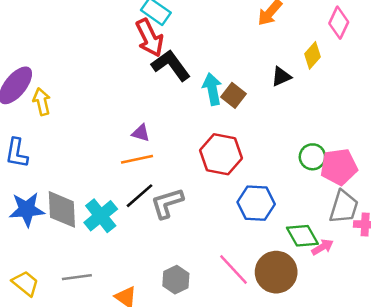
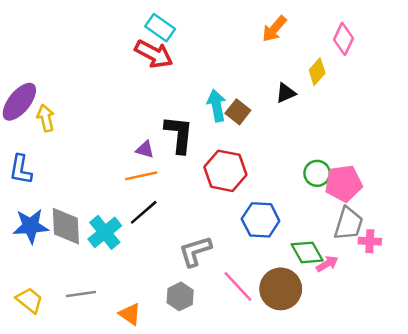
red arrow: (150, 38) -> (154, 54), turned -36
black L-shape: (171, 65) -> (179, 134), moved, turned 42
gray L-shape: (167, 203) -> (195, 251), moved

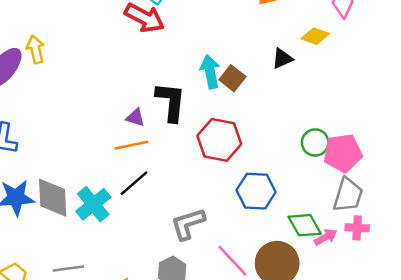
yellow diamond: (317, 72) -> (315, 36), turned 68
yellow arrow: (46, 118) -> (36, 49), moved
pink cross: (370, 241) -> (357, 228), moved

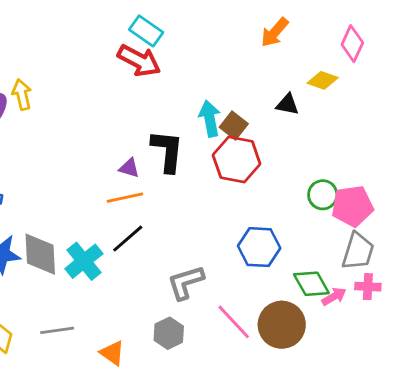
black triangle: (282, 59) -> (287, 104), turned 35
red hexagon: (219, 140) -> (237, 159), moved

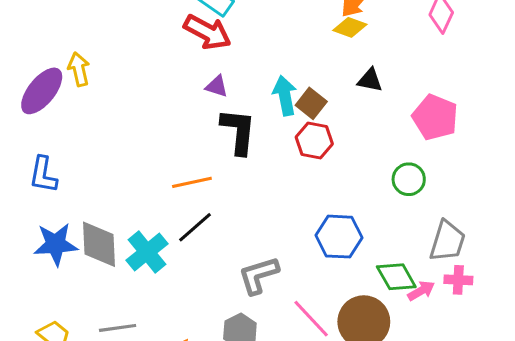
yellow diamond: (323, 80) -> (350, 27), moved
red hexagon: (237, 159) -> (314, 141), size x0.7
purple triangle: (129, 168) -> (217, 86), moved
pink pentagon: (352, 206) -> (435, 117), moved, turned 30

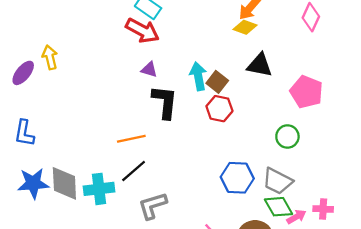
black triangle: (370, 80) -> (260, 65), size x1.4
purple ellipse: (42, 91) -> (23, 73), size x0.7
gray trapezoid: (447, 241) -> (277, 181), moved, turned 100
cyan cross: (147, 252) -> (99, 189), turned 32
gray L-shape: (259, 275) -> (153, 206), moved

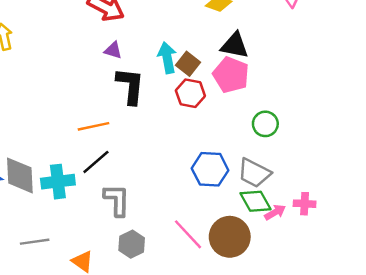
pink pentagon: (306, 92) -> (231, 75), moved
gray L-shape: (153, 206) -> (117, 200), turned 108

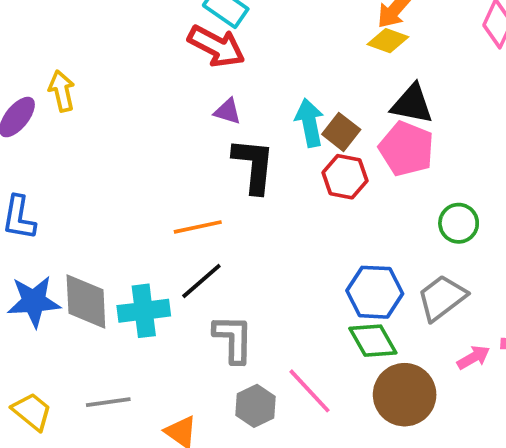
gray trapezoid: (254, 173) -> (442, 298), turned 116
green diamond: (255, 201) -> (373, 341), moved
pink line: (188, 234) -> (310, 391), moved

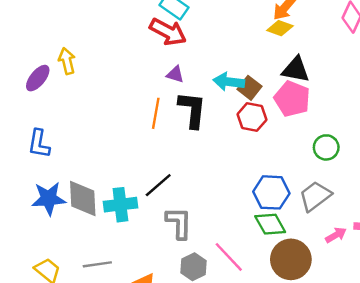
cyan arrow: (310, 123) -> (229, 82), turned -72
orange line: (198, 227) -> (156, 113), moved, turned -68

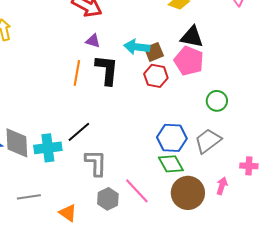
brown square: (249, 88) -> (154, 52), turned 30
pink arrow: (336, 235) -> (222, 186), moved, turned -42

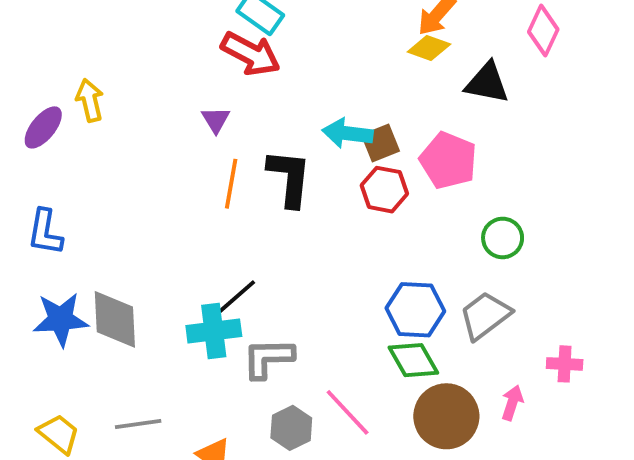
black triangle: (192, 37) -> (487, 83), moved
purple triangle: (93, 41) -> (216, 120), moved, turned 42
cyan cross: (48, 148) -> (214, 331), moved
gray L-shape: (96, 163) -> (268, 358), turned -92

